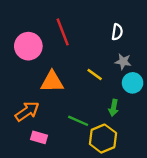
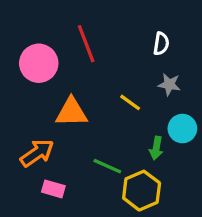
cyan circle: (133, 83) -> (182, 129), moved

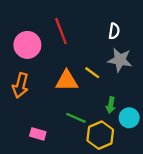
gray star: (169, 84) -> (120, 60), size x1.5
orange triangle: (71, 112) -> (67, 81), moved
cyan circle: (182, 129) -> (129, 118), moved
orange arrow: (37, 153) -> (20, 85), moved, turned 140

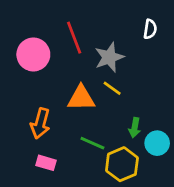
white semicircle: (114, 31) -> (150, 29), moved
gray star: (120, 60) -> (109, 57), moved, turned -30
orange arrow: (20, 85) -> (40, 123), moved

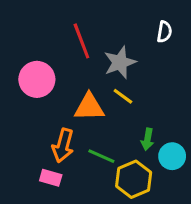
pink circle: (33, 54) -> (37, 79), moved
orange arrow: (40, 123) -> (63, 145), moved

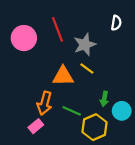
pink circle: (37, 79) -> (24, 38), moved
pink rectangle: (51, 178) -> (36, 126), turned -56

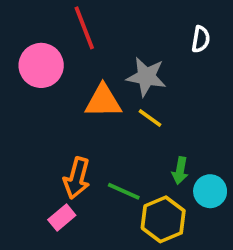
red line: (58, 29) -> (84, 28), moved
gray star: (85, 45) -> (146, 77), turned 30
orange triangle: (63, 76) -> (103, 101), moved

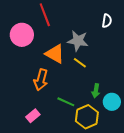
orange triangle: (103, 101) -> (55, 54), turned 30
orange arrow: (77, 178) -> (41, 80), moved

